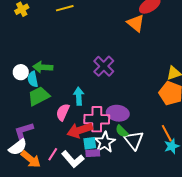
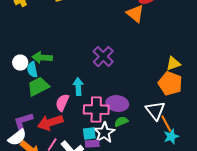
red arrow: (80, 130) -> (50, 123), moved
green semicircle: (122, 131) -> (121, 122), turned 112
white triangle: (134, 140) -> (155, 111), moved

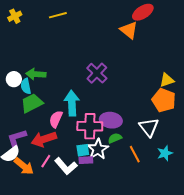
cyan arrow: (78, 87) -> (72, 103), size x1.4
orange line: (166, 124) -> (135, 154), moved

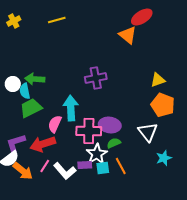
purple cross: (97, 73) -> (96, 78), turned 35
yellow triangle: (167, 80) -> (158, 80), moved
cyan square: (83, 150) -> (103, 168), moved
orange line: (135, 154) -> (121, 166), moved

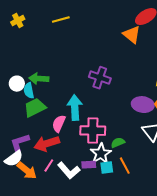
purple cross: (96, 78) -> (100, 78), turned 30
purple ellipse: (110, 125) -> (143, 105), moved

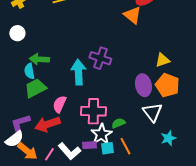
white circle: (17, 84) -> (17, 33), moved
purple ellipse: (143, 105) -> (143, 85), turned 70
cyan arrow: (75, 108) -> (78, 72), moved
pink line: (49, 166) -> (49, 154), moved

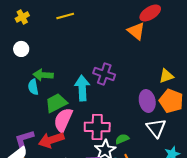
green trapezoid: (35, 88) -> (56, 103), moved
pink semicircle: (59, 104) -> (63, 120), size x1.4

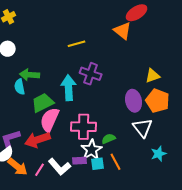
yellow line: (65, 16) -> (77, 44), moved

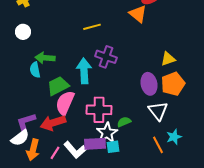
orange pentagon: (158, 101) -> (173, 84), turned 30
purple rectangle: (80, 161) -> (95, 144), size x1.5
orange line: (116, 162) -> (158, 145), moved
orange arrow: (18, 167) -> (33, 150), turned 65

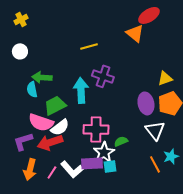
pink semicircle: (65, 103) -> (41, 122), moved, turned -95
white semicircle: (20, 138) -> (60, 127), moved

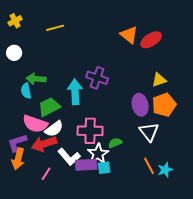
red ellipse: (149, 15) -> (151, 40), moved
yellow line: (89, 46) -> (55, 28), moved
cyan star: (171, 156) -> (165, 170), moved
orange arrow: (30, 169) -> (18, 159), moved
white L-shape: (72, 169) -> (69, 157), moved

